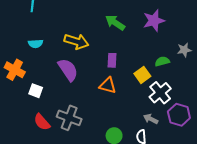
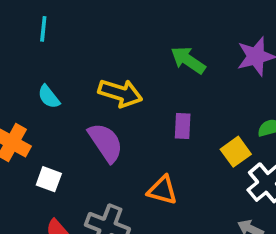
cyan semicircle: (36, 44) -> (49, 97), turned 56
orange triangle: (108, 85) -> (162, 190), moved

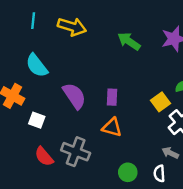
yellow arrow: (120, 93) -> (72, 27), moved
cyan semicircle: (49, 97) -> (37, 66), size x1.5
purple rectangle: (183, 126) -> (112, 97), moved

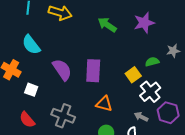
purple rectangle: (112, 97) -> (93, 71), size x1.6
orange triangle: (112, 127) -> (104, 104), moved
red semicircle: (44, 157) -> (27, 120), moved

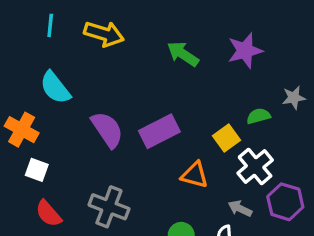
purple rectangle: (93, 71) -> (159, 131), turned 60
white square: (31, 90) -> (37, 170), moved
orange triangle: (104, 104) -> (195, 175), moved

